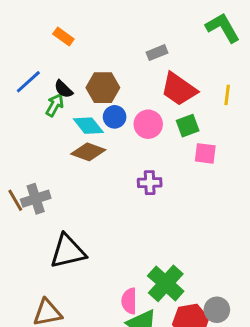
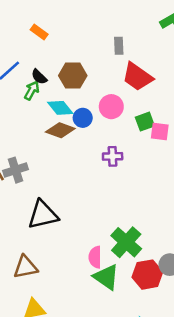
gray rectangle: (157, 53) -> (119, 46), turned -70
blue circle: (115, 117) -> (83, 118), moved
green square: (188, 126) -> (145, 122), moved

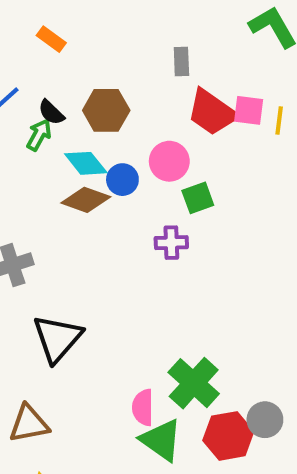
green square: (145, 122) -> (198, 198), moved
pink square: (160, 132) -> (249, 110), moved
black triangle: (43, 215) -> (57, 338), turned -36

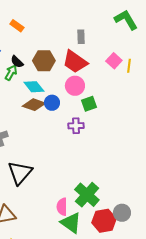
pink square: (249, 110) -> (114, 61), turned 35
red trapezoid: (212, 112) -> (75, 62), moved
blue circle: (122, 180) -> (52, 103), moved

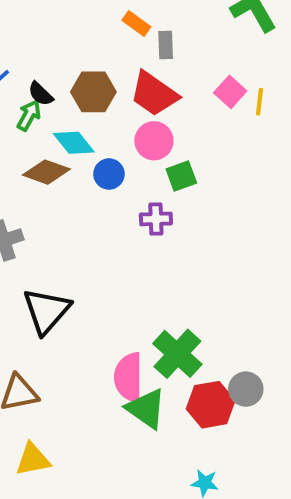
orange rectangle: (17, 26) -> (136, 23), moved
brown diamond: (34, 105) -> (46, 172), moved
pink semicircle: (62, 207) -> (129, 377), size x1.4

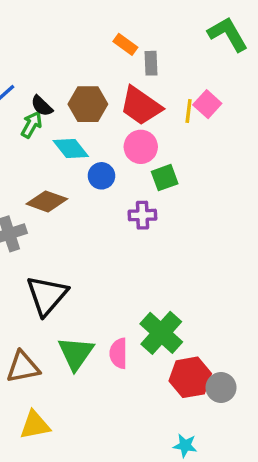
yellow line: (259, 102) -> (189, 111), moved
brown diamond: (46, 172) -> (47, 201), moved
pink semicircle: (129, 377) -> (119, 353), size x0.7
gray circle: (246, 389) -> (221, 388), moved
green triangle: (146, 409) -> (76, 353), moved, turned 30

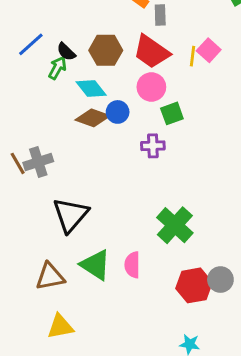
brown diamond: (47, 201) -> (93, 118), moved
green cross: (161, 333) -> (175, 225), moved
green triangle: (76, 353) -> (96, 265), turned -32
gray circle: (221, 388) -> (220, 280), moved

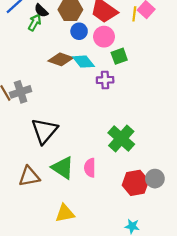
cyan diamond: (91, 88) -> (83, 62), moved
blue circle: (118, 112) -> (79, 31), moved
yellow triangle: (60, 327) -> (65, 213), moved

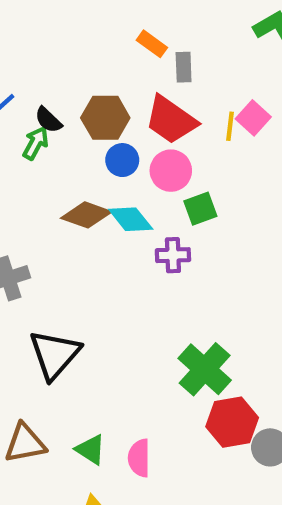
green triangle: (63, 168) -> (91, 450), moved, size x0.7
pink semicircle: (90, 168) -> (139, 458), moved
red hexagon: (135, 183) -> (232, 422), moved

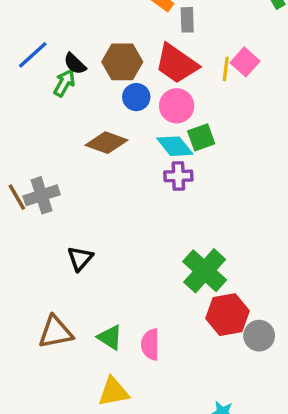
cyan diamond: (131, 219) -> (175, 146), moved
black triangle: (55, 354) -> (80, 258), size x0.6

